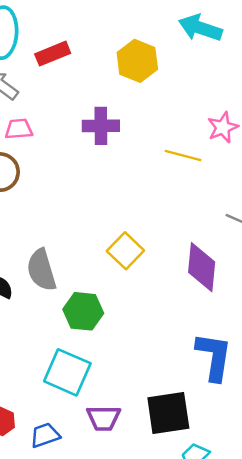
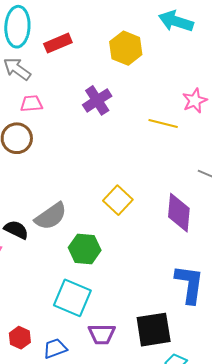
purple cross: (101, 126) -> (97, 100), turned -32
gray semicircle: (41, 270) -> (51, 216), turned -108

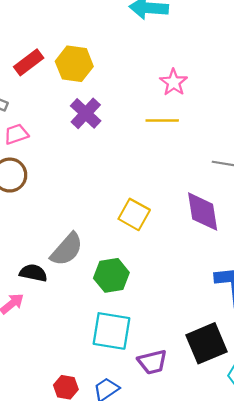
yellow hexagon: (126, 48) -> (74, 64), moved
pink star: (195, 101) -> (174, 82), moved

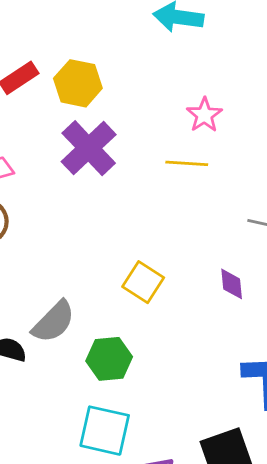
purple cross: (86, 113) -> (89, 148), size x1.4
purple diamond: (203, 212) -> (232, 284), size x0.6

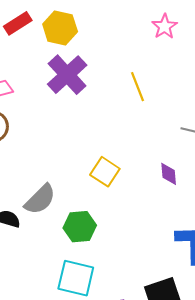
pink star: (204, 115) -> (165, 27), moved
yellow line: (187, 163) -> (138, 87), turned 64

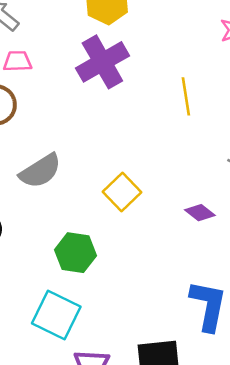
purple diamond: (169, 174) -> (200, 213), turned -60
gray semicircle: (40, 199) -> (40, 171), moved

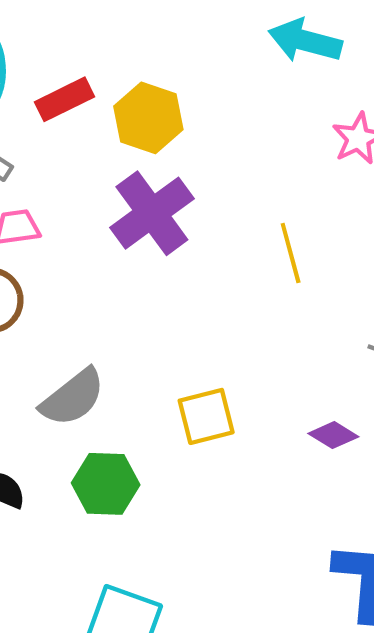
yellow square: (122, 192) -> (206, 416), turned 36
green hexagon: (76, 253) -> (106, 484), moved

